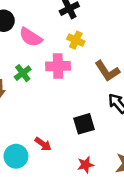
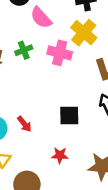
yellow cross: (76, 40) -> (84, 33), size x1.5

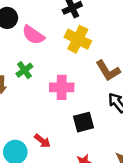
pink cross: (60, 53) -> (62, 87), moved

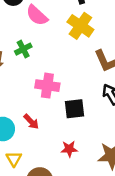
pink cross: (62, 87) -> (47, 86), moved

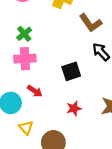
green cross: (23, 49) -> (24, 34), moved
pink cross: (47, 86) -> (25, 59), moved

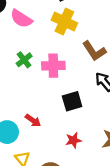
pink cross: (25, 59) -> (53, 66), moved

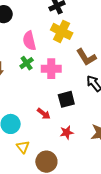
pink semicircle: (21, 19) -> (29, 41), moved, turned 42
red arrow: (33, 120) -> (44, 114), moved

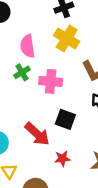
black square: (66, 99) -> (65, 119), turned 30
red arrow: (44, 114) -> (37, 134), size x1.6

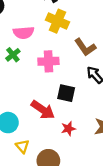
pink semicircle: (28, 46) -> (24, 33), turned -78
green cross: (22, 72) -> (13, 55), moved

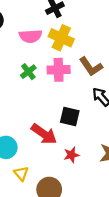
pink semicircle: (24, 33) -> (31, 36), moved
green cross: (13, 55) -> (28, 72), moved
pink cross: (48, 61) -> (59, 70), moved

